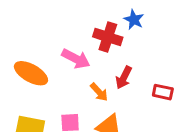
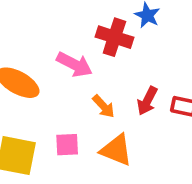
red arrow: (124, 78) -> (147, 101), moved

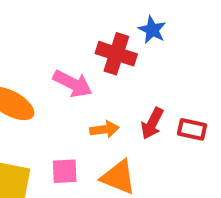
orange arrow: (104, 106) -> (104, 129), turned -55

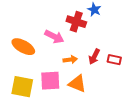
pink square: (65, 171) -> (50, 81), size x1.5

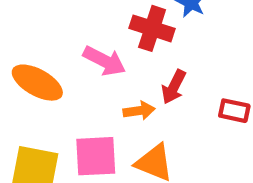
red arrow: (94, 57) -> (174, 87), moved

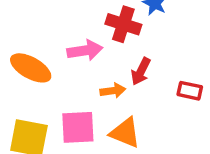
pink arrow: (104, 61) -> (85, 50), turned -36

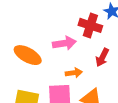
orange arrow: (113, 91) -> (74, 73), moved

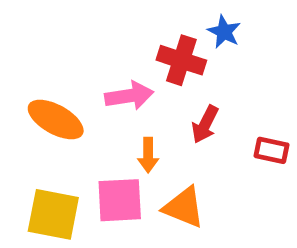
orange arrow: (74, 73) -> (148, 155), turned 98

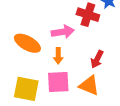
red arrow: (205, 124) -> (97, 59), moved
orange arrow: (148, 155) -> (58, 56), moved

